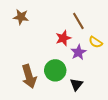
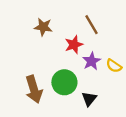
brown star: (21, 17) -> (43, 27), moved
yellow semicircle: (96, 42) -> (114, 66), moved

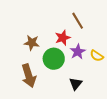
brown star: (43, 27) -> (32, 43), moved
green circle: (64, 82) -> (54, 59), moved

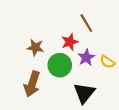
brown arrow: (29, 76) -> (32, 84), turned 35
black triangle: (76, 84) -> (84, 93), size x1.5

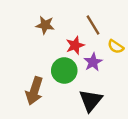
brown star: (35, 47) -> (45, 25), moved
yellow semicircle: (107, 62) -> (116, 47), moved

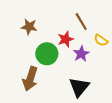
brown star: (45, 25) -> (29, 27), moved
green circle: (64, 71) -> (47, 54), moved

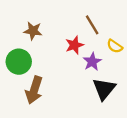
green circle: (47, 54) -> (19, 62), moved
black triangle: (79, 87) -> (104, 89), moved

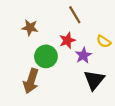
brown line: (92, 25) -> (75, 15), moved
green circle: (19, 62) -> (46, 56), moved

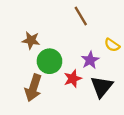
brown star: (30, 28) -> (31, 40), moved
red star: (67, 40) -> (73, 79), moved

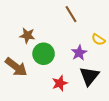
red star: (73, 79) -> (60, 83), moved
brown arrow: (33, 88) -> (16, 67), moved, turned -70

